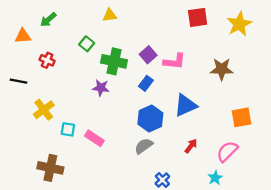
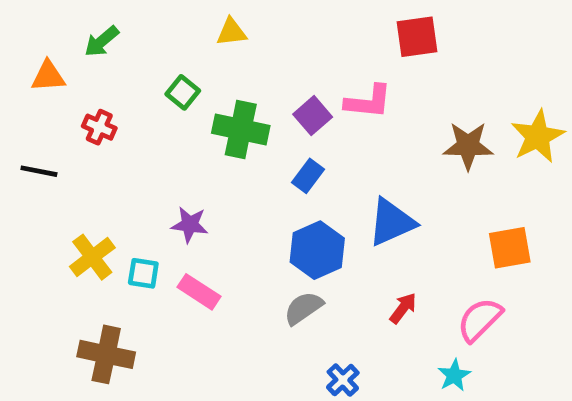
yellow star: (239, 24) -> (538, 136), moved
pink L-shape: (174, 61) -> (368, 102), moved
purple star: (101, 88) -> (190, 225), moved
yellow cross: (44, 110) -> (92, 257), moved

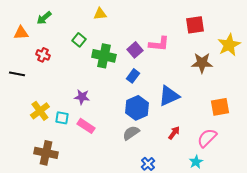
red square: (417, 37) -> (195, 25), moved
yellow star: (538, 136) -> (229, 45), moved

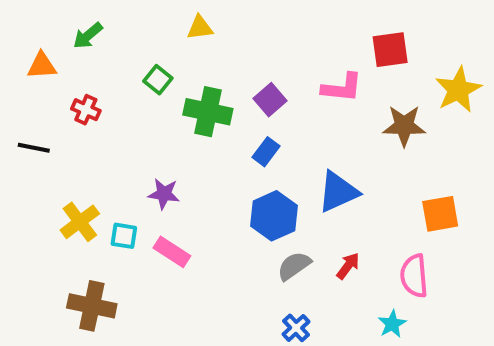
pink L-shape: (159, 44) -> (342, 88), moved
gray semicircle: (131, 133) -> (294, 266), moved
pink semicircle: (207, 138) -> (414, 276), turned -50

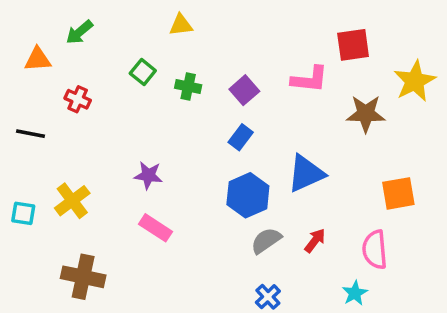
green cross: (208, 112) -> (188, 87), moved, size x0.6
cyan square: (124, 236) -> (23, 213), moved

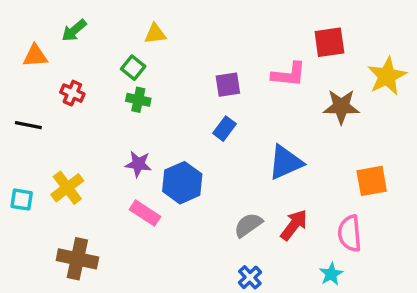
yellow triangle: (181, 25) -> (155, 34), moved
green cross: (188, 87) -> (138, 100), moved
purple square: (244, 90) -> (228, 85), turned 32
blue hexagon: (248, 195) -> (182, 183), moved
red arrow: (315, 241) -> (294, 225), size x1.4

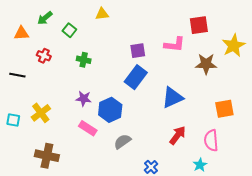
yellow triangle: (155, 34) -> (102, 14), moved
green square: (133, 68) -> (69, 30), moved
blue rectangle: (225, 129) -> (136, 77), size x1.6
gray semicircle: (248, 225) -> (122, 141), moved

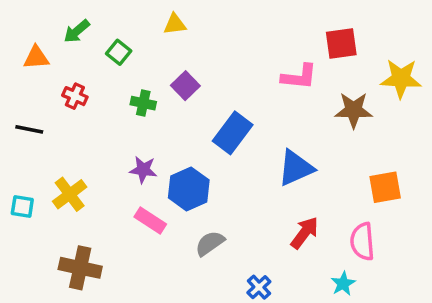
yellow star: (234, 46) -> (401, 79), turned 30
purple square: (138, 51) -> (185, 86), moved, turned -35

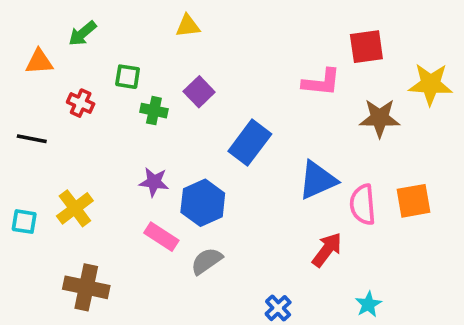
green square: (119, 52) -> (128, 77), moved, turned -30
pink semicircle: (362, 242) -> (363, 205), moved
gray semicircle: (210, 243) -> (207, 261), moved

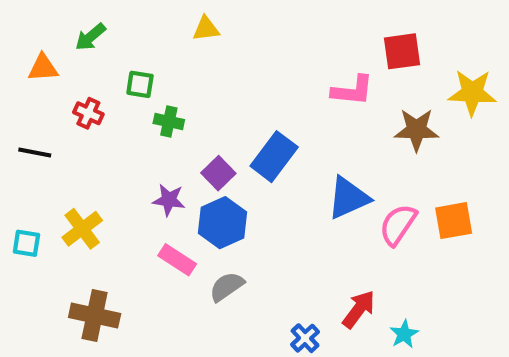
purple square: (199, 92) -> (218, 173), moved
pink semicircle: (363, 205) -> (398, 225), turned 39
red arrow: (327, 250) -> (359, 309), moved

